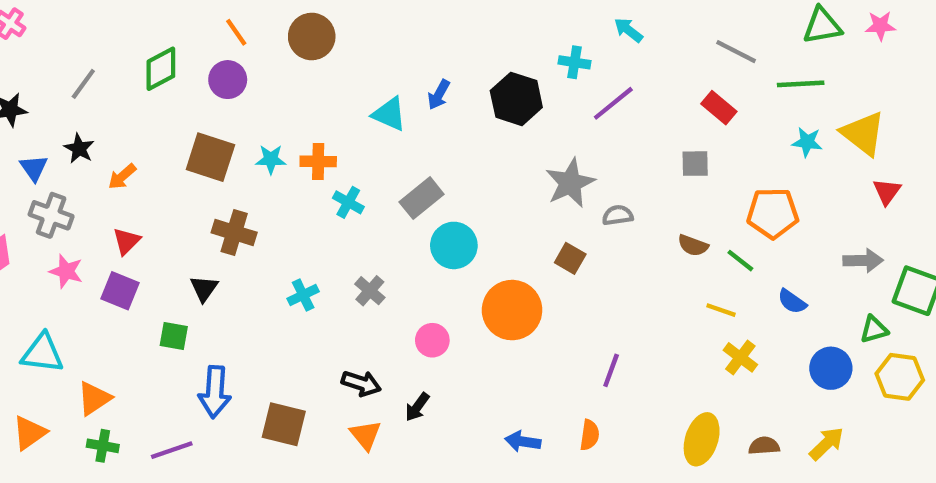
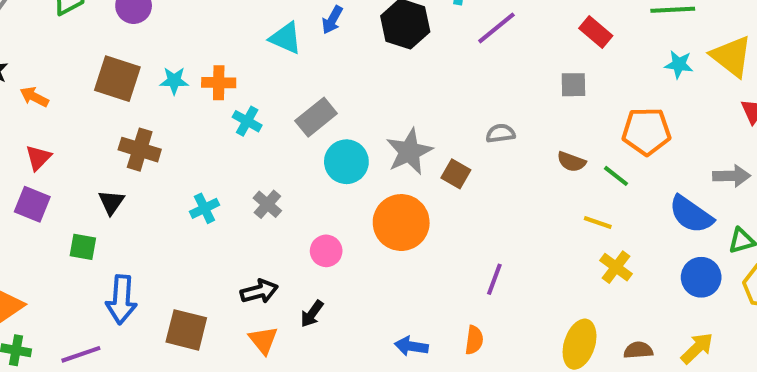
orange arrow: (122, 177) -> (34, 97), turned 68
gray star: (570, 183) -> (409, 152), moved
blue semicircle: (792, 301) -> (691, 214), moved, size x1.6
black arrow: (361, 383) -> (259, 291), turned -33

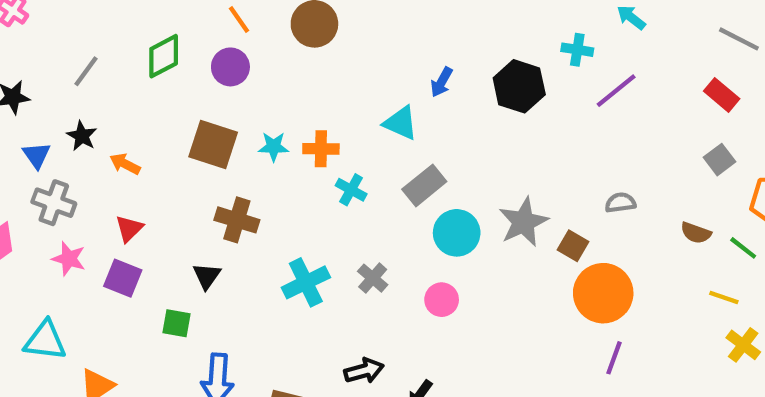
cyan triangle: (286, 38) -> (401, 123), moved
gray square: (573, 85) -> (720, 160), moved, turned -36
cyan cross: (205, 208) -> (306, 282), size x1.5
orange circle: (401, 223) -> (603, 293), moved
pink circle: (326, 251) -> (442, 300), moved

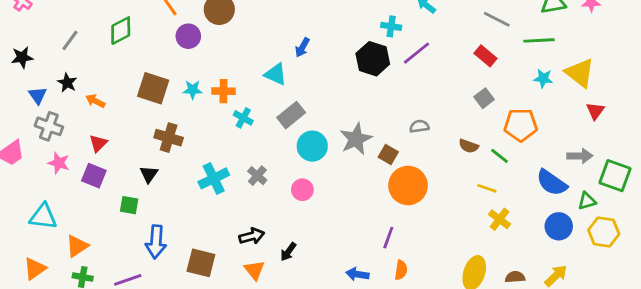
purple circle: (230, 67) -> (188, 36), moved
black hexagon: (519, 86) -> (373, 59), moved
purple line: (614, 358) -> (388, 238), moved

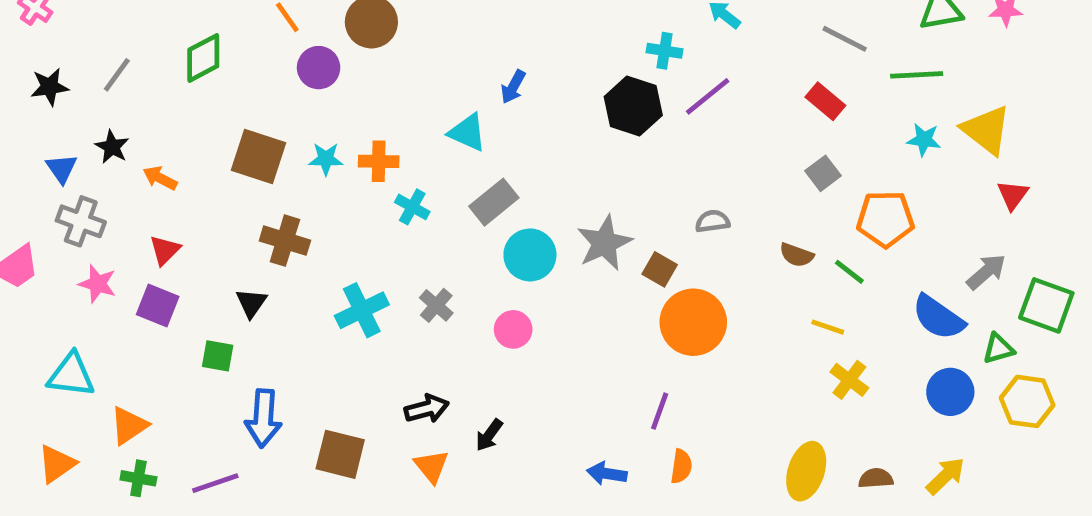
black star: (22, 57) -> (50, 87), moved
gray arrow: (580, 156) -> (986, 272), turned -40

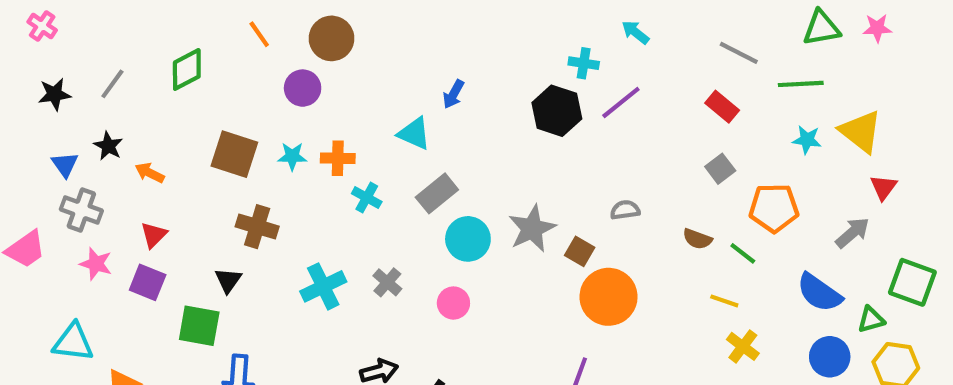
purple circle: (319, 68) -> (303, 88), moved
gray arrow: (986, 272) -> (852, 233), moved
green square: (218, 356) -> (199, 326), size x1.5

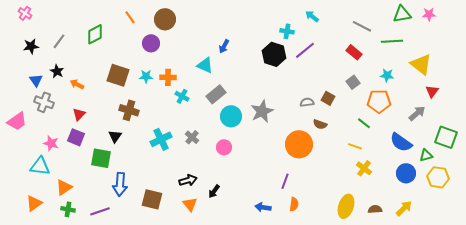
cyan star: (807, 140) -> (387, 75), moved
brown semicircle: (697, 239) -> (320, 124), moved
brown square: (580, 251) -> (328, 98), moved
pink star: (96, 264) -> (51, 143), moved

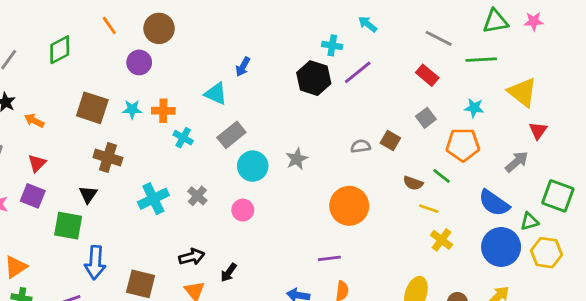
gray star: (262, 111) -> (297, 159), size x0.7
brown semicircle: (320, 124) -> (413, 183), moved
blue circle: (406, 173) -> (501, 247), size x1.4
purple line: (285, 181) -> (329, 258), turned 63

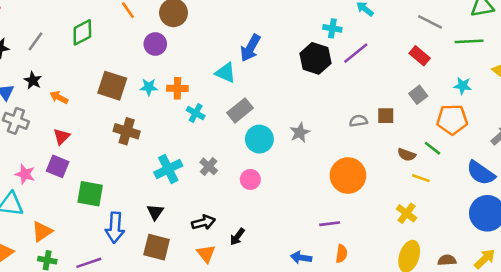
blue arrow: (243, 67) -> (250, 48), size x1.5
brown square: (390, 141) -> (386, 116), turned -30
black triangle: (88, 194) -> (155, 212), moved
yellow cross: (441, 240) -> (407, 213), moved

